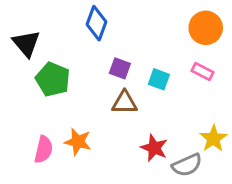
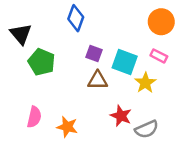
cyan square: (159, 79) -> (125, 62), size x1.5
yellow star: (213, 139) -> (145, 83), moved
orange star: (78, 142) -> (67, 127), moved

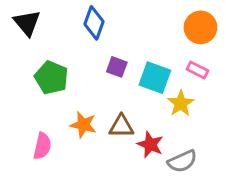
black triangle: (21, 34) -> (27, 23), moved
brown triangle: (98, 80) -> (121, 126), moved
orange star: (67, 127) -> (83, 125), moved

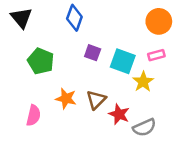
pink rectangle: (197, 70) -> (156, 55), turned -42
brown triangle: (121, 126) -> (96, 100), turned -45

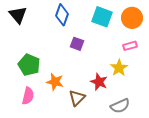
green pentagon: (41, 61) -> (29, 65), moved
cyan square: (123, 61) -> (102, 17), moved
brown triangle: (96, 100) -> (77, 98), moved
red star: (119, 114) -> (99, 82), moved

